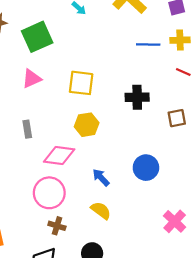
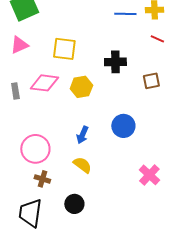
yellow hexagon: (87, 125) -> (81, 87), moved
pink diamond: (59, 155) -> (44, 83), moved
blue arrow: (101, 177) -> (82, 135), turned -114

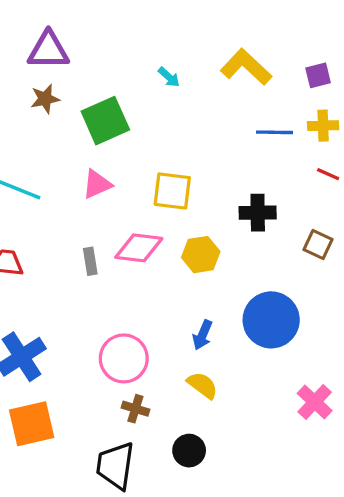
brown square: (151, 81) -> (318, 245), turned 36
blue circle: (123, 126) -> (271, 320), size x1.4

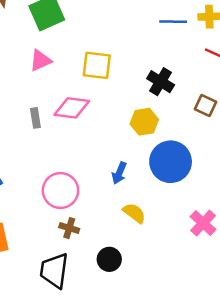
black cross: (258, 213) -> (161, 82), turned 32
yellow hexagon: (201, 255) -> (144, 122), moved
yellow semicircle: (202, 385) -> (134, 213), moved

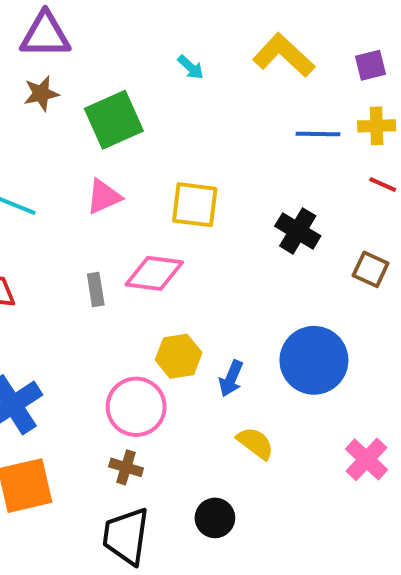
yellow hexagon: (144, 122) -> (179, 356), moved
brown cross: (69, 228) -> (126, 467), moved

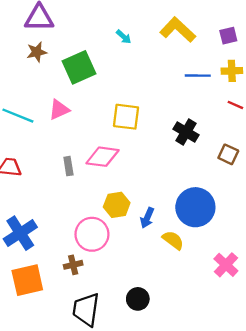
pink triangle: (104, 197) -> (59, 110), moved
yellow semicircle: (255, 443) -> (173, 240), moved
brown cross: (126, 467) -> (73, 265), moved, turned -30

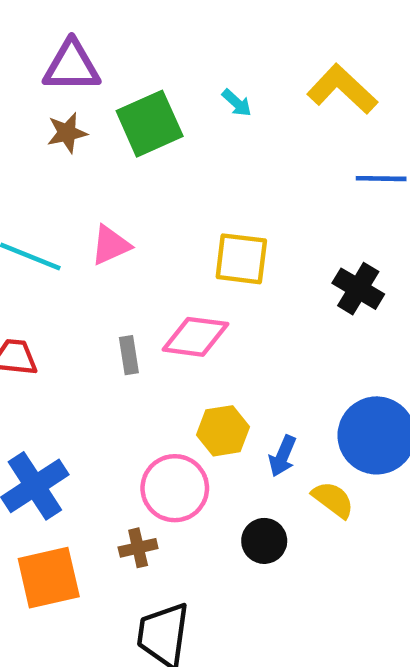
green square: (79, 67) -> (150, 124), moved
black circle: (138, 299) -> (264, 541), moved

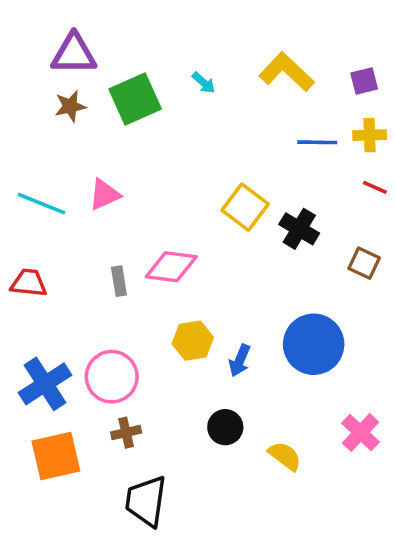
yellow square: (241, 259) -> (245, 207), moved, turned 30
pink circle: (175, 488) -> (112, 377), moved
yellow semicircle: (333, 500) -> (285, 456), moved

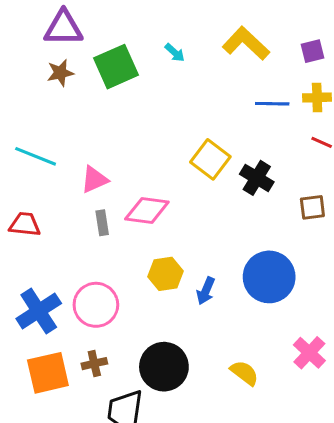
pink triangle: (104, 195) -> (94, 180), moved
brown square: (364, 263) -> (312, 207), turned -32
black circle: (225, 427) -> (164, 367), moved, size x1.6
brown cross: (126, 433) -> (94, 364), moved

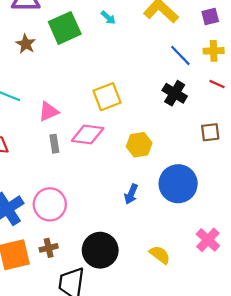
brown star: (60, 73) -> (26, 44), moved, turned -30
blue line: (272, 104) -> (180, 55), turned 45
yellow square: (210, 159) -> (107, 97), moved, turned 32
black cross: (257, 178) -> (175, 93), moved
yellow hexagon: (165, 274) -> (139, 145), moved

